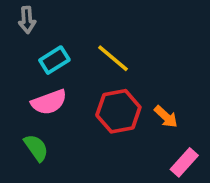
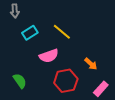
pink semicircle: (49, 102) -> (49, 56), moved
red hexagon: (118, 111) -> (66, 81), moved

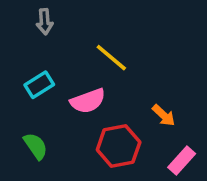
gray arrow: (15, 11) -> (45, 22), moved
cyan rectangle: (30, 33) -> (39, 85), moved

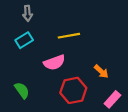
yellow line: (111, 58) -> (69, 36), turned -50
cyan rectangle: (39, 85) -> (24, 40), moved

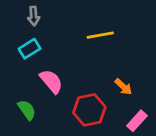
yellow line: (69, 36) -> (100, 35), moved
pink semicircle: (54, 62) -> (51, 81), moved, turned -110

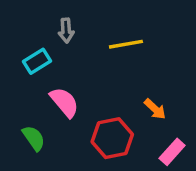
gray arrow: (34, 16) -> (66, 30), moved

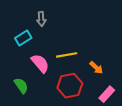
yellow line: (126, 44) -> (67, 55), moved

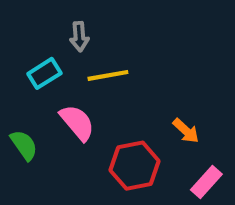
yellow line: (67, 55) -> (108, 75), moved
green semicircle: (21, 86) -> (24, 145), moved

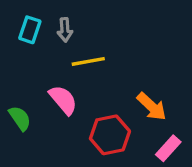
cyan rectangle: (44, 73) -> (30, 30), moved, turned -40
orange arrow: (186, 131) -> (152, 107), size x1.4

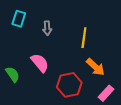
gray arrow: (65, 30) -> (47, 28), moved
yellow line: (88, 61) -> (84, 38), moved, turned -72

